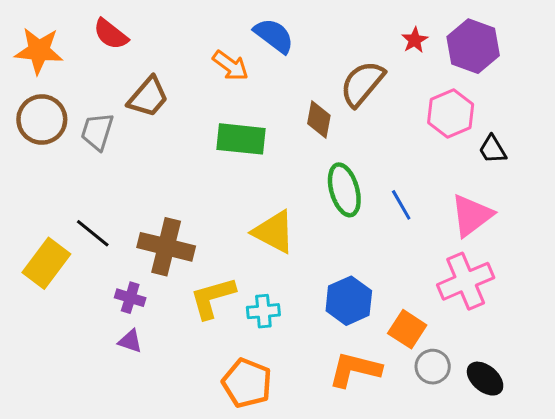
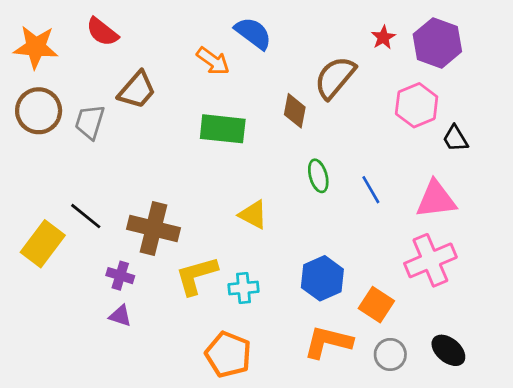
green ellipse: (344, 190) -> (318, 176), size x0.7
pink triangle: (472, 215) -> (436, 199), turned 30
yellow triangle: (274, 232) -> (253, 215), size x0.7
gray circle: (433, 367) -> (390, 354), moved

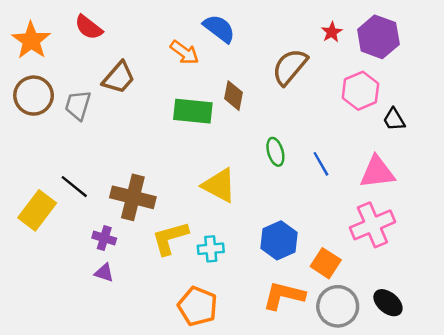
orange star: (36, 47) -> (31, 40), turned 30
brown diamond: (295, 111) -> (234, 96), moved
yellow triangle: (253, 215) -> (219, 185), size x1.4
gray circle: (390, 354) -> (338, 306), size x1.5

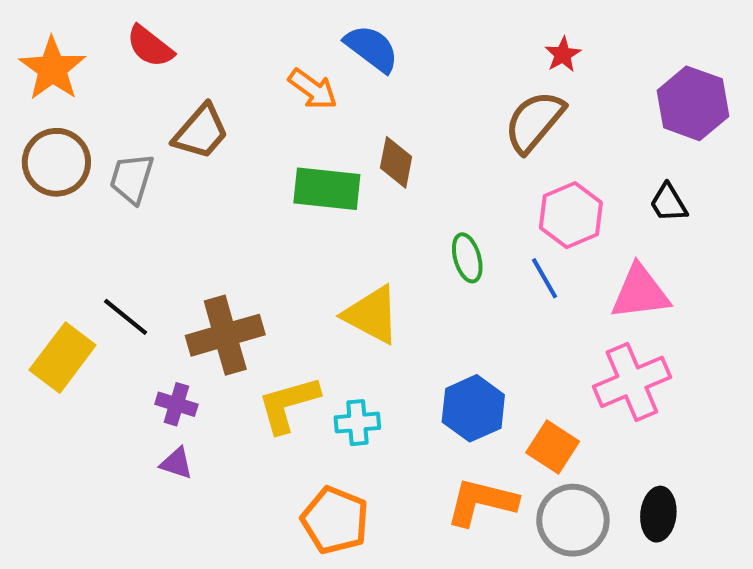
purple hexagon: (378, 37) -> (693, 103), moved
brown semicircle: (290, 67) -> (534, 122), moved
pink hexagon: (360, 91) -> (571, 215), moved
brown cross: (133, 197) -> (225, 335), turned -30
black ellipse: (388, 303) -> (658, 514), turned 56

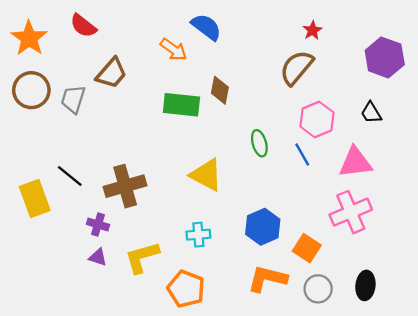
yellow rectangle: (63, 358) -> (35, 199), turned -57
yellow L-shape: (288, 404) -> (142, 257), moved
gray circle: (573, 520) -> (318, 289), size x0.7

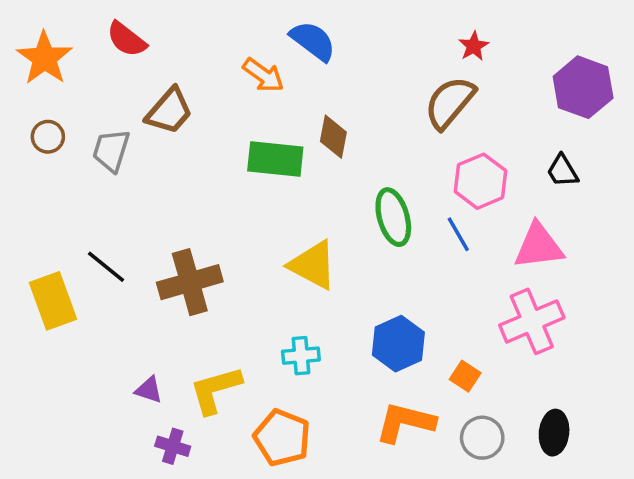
brown circle: (31, 90) -> (48, 137), size x0.6
green ellipse: (259, 143) -> (393, 217), size x1.4
purple cross: (98, 224) -> (173, 446), moved
orange square: (307, 248) -> (465, 376), size x0.7

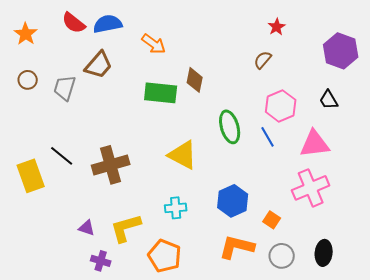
blue semicircle: (313, 41) -> (108, 24), moved, turned -48
orange star: (44, 58) -> (26, 34), size x0.7
brown semicircle: (450, 103) -> (263, 60), size x0.6

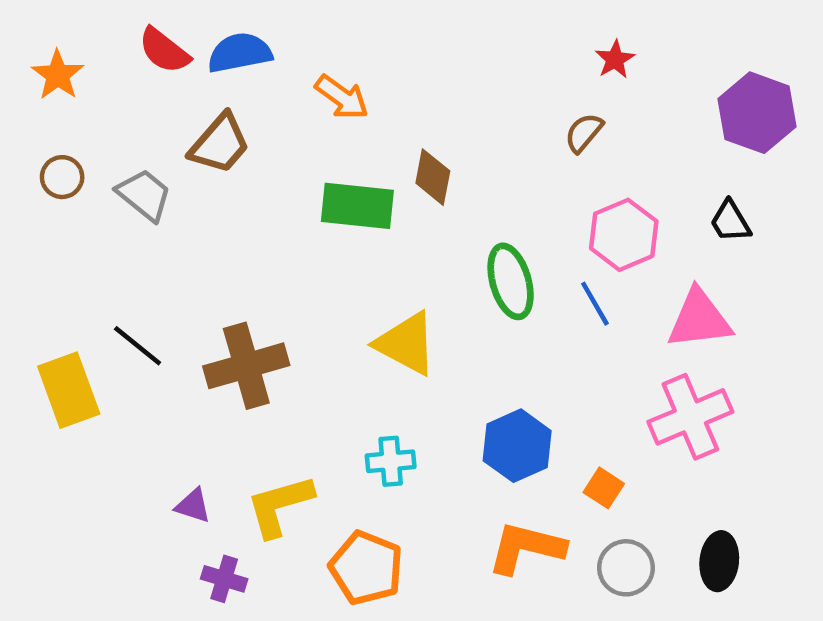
gray trapezoid: (65, 88) -> (144, 195), turned 112

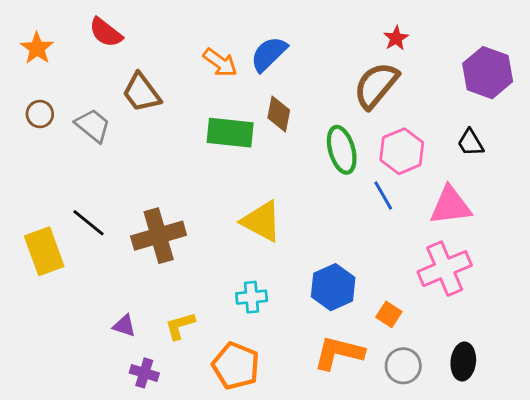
blue semicircle: (240, 53) -> (269, 54), moved, turned -33
brown semicircle: (584, 133) -> (376, 85), size x1.8
brown trapezoid: (220, 144) -> (141, 93), turned 102
green ellipse: (511, 281) -> (342, 150), moved
yellow L-shape: (280, 506) -> (180, 326), size x0.7

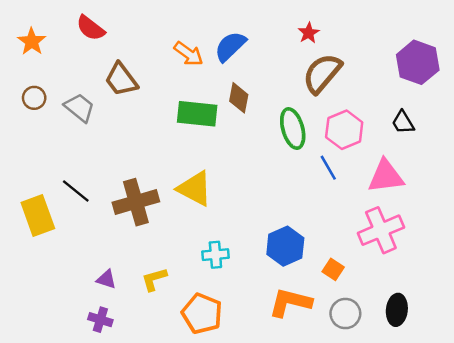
red star: (396, 38) -> (309, 33), moved
yellow triangle: (262, 221) -> (195, 189), moved
purple cross: (144, 373) -> (100, 320), moved

